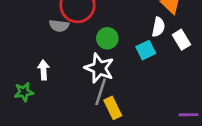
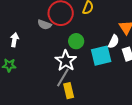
cyan square: (146, 50) -> (101, 56), size x1.5
white arrow: (44, 70) -> (15, 40), moved

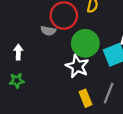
green circle: (76, 41) -> (85, 43), size x1.6
gray line: (63, 77) -> (109, 93), moved

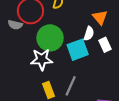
white star: (77, 66) -> (42, 59), turned -30

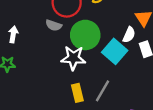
gray semicircle: (15, 25) -> (54, 25), moved
cyan square: (78, 50) -> (115, 51), turned -35

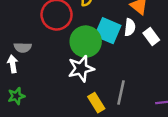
gray semicircle: (54, 25) -> (23, 47), moved
cyan square: (115, 51) -> (108, 31), moved

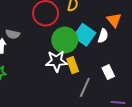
white rectangle: (151, 37) -> (108, 72), moved
yellow rectangle: (96, 103) -> (73, 65), moved

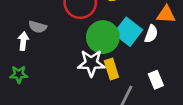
orange triangle: (114, 20) -> (166, 15), turned -49

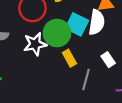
white semicircle: (151, 34) -> (97, 22), size x1.6
white star: (91, 63) -> (35, 44), moved

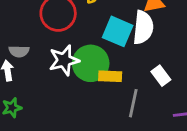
green circle: (57, 33) -> (91, 63), moved
yellow rectangle: (69, 58) -> (110, 76), turned -56

